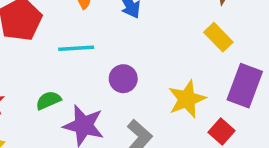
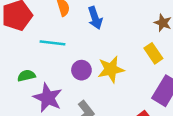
yellow star: (187, 99) -> (111, 69), moved

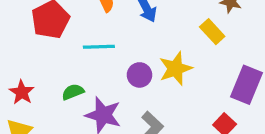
yellow rectangle: (153, 53) -> (212, 32), moved

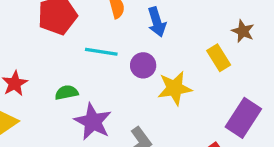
purple circle: (139, 75) -> (143, 65), moved

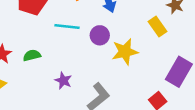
green semicircle: (67, 93) -> (32, 55), moved
purple star: (93, 122) -> (63, 81), size x0.6

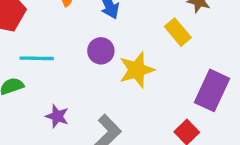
cyan line: (67, 27) -> (37, 58), moved

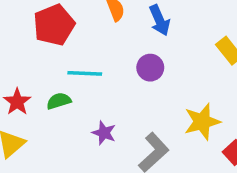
yellow star: (137, 70) -> (202, 122), moved

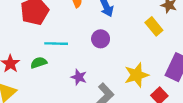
purple star: (104, 133) -> (79, 77), moved

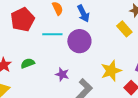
purple circle: (101, 39) -> (79, 41), size x1.5
cyan line: (56, 44) -> (52, 34), moved

